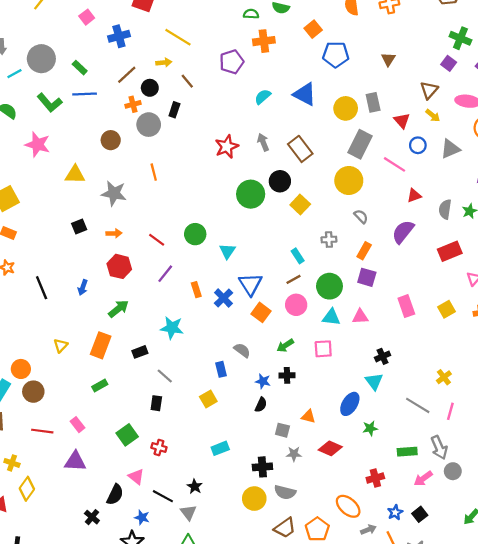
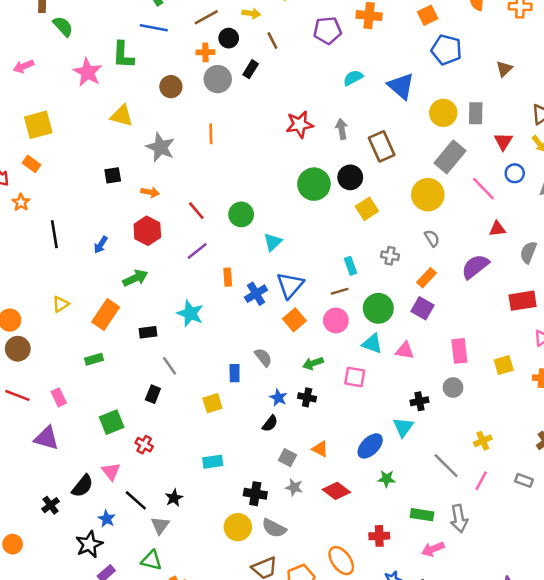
green L-shape: (50, 103) -> (123, 55), moved, turned 30
gray circle: (453, 471) -> (453, 388), moved

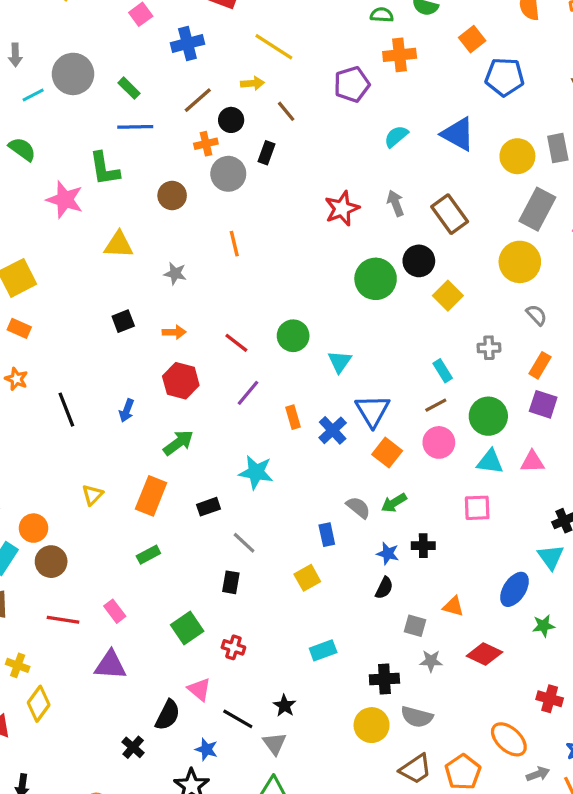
gray star: (160, 147) -> (175, 274), size x0.6
green arrow: (313, 363) -> (394, 503), moved
red cross: (379, 536) -> (550, 699), turned 30

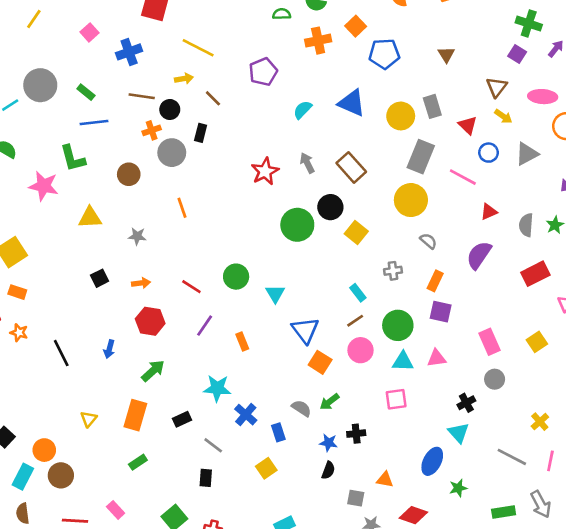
orange cross: (400, 55) -> (318, 41), moved
brown line: (198, 100) -> (142, 96), turned 55
blue cross: (333, 430) -> (246, 415), moved

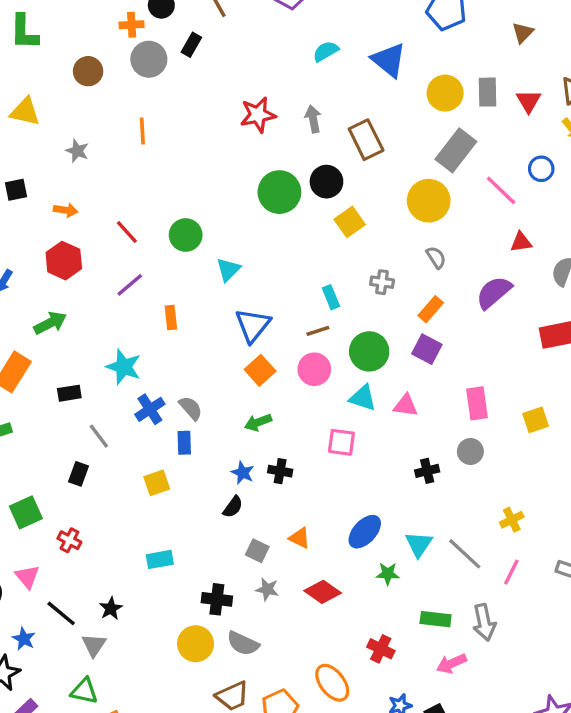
red triangle: (468, 125) -> (529, 101), moved
gray semicircle: (301, 408) -> (191, 408), moved
cyan triangle: (459, 433) -> (419, 544), moved

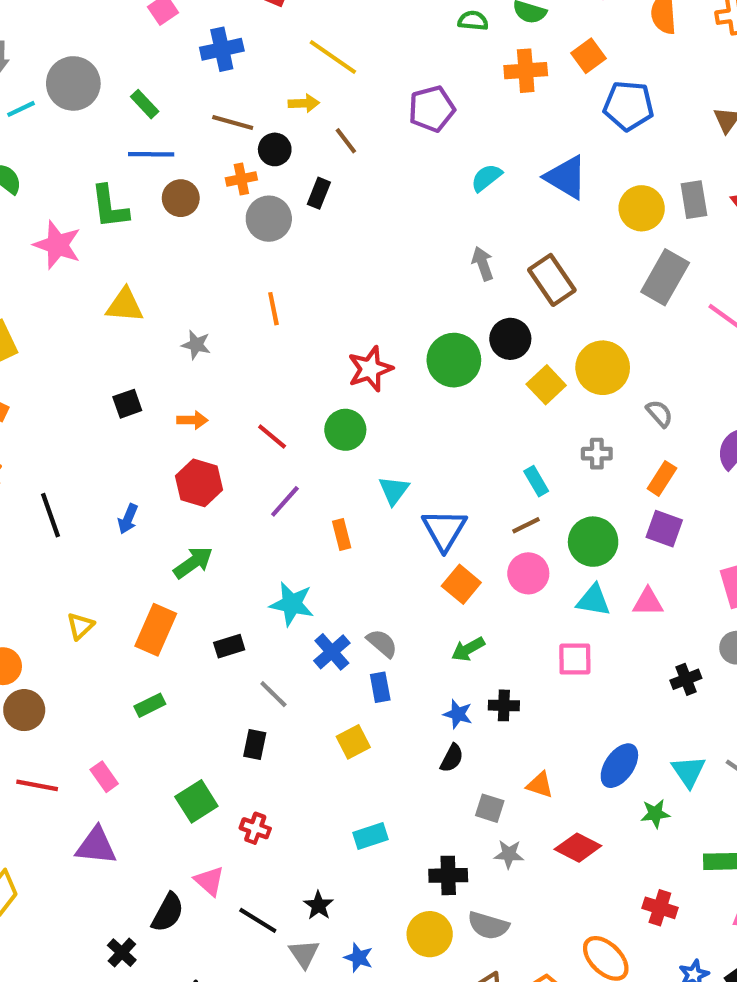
brown circle: (88, 71) -> (181, 198), moved
red star: (258, 115) -> (370, 369), moved
yellow circle: (429, 201) -> (603, 368), moved
cyan triangle: (228, 270) -> (394, 490), moved
blue star: (24, 639) -> (359, 958), moved

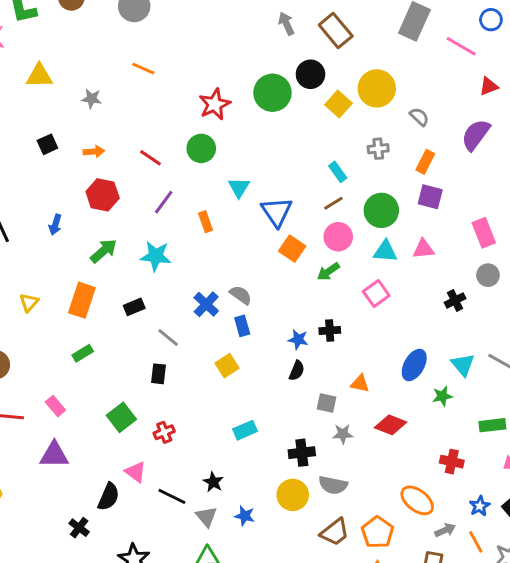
orange line: (273, 309) -> (143, 69), turned -50
cyan star: (292, 604) -> (156, 256), moved
green arrow: (468, 649) -> (328, 272), moved
pink square: (575, 659) -> (376, 293), turned -30
red cross: (255, 828) -> (164, 432), turned -36

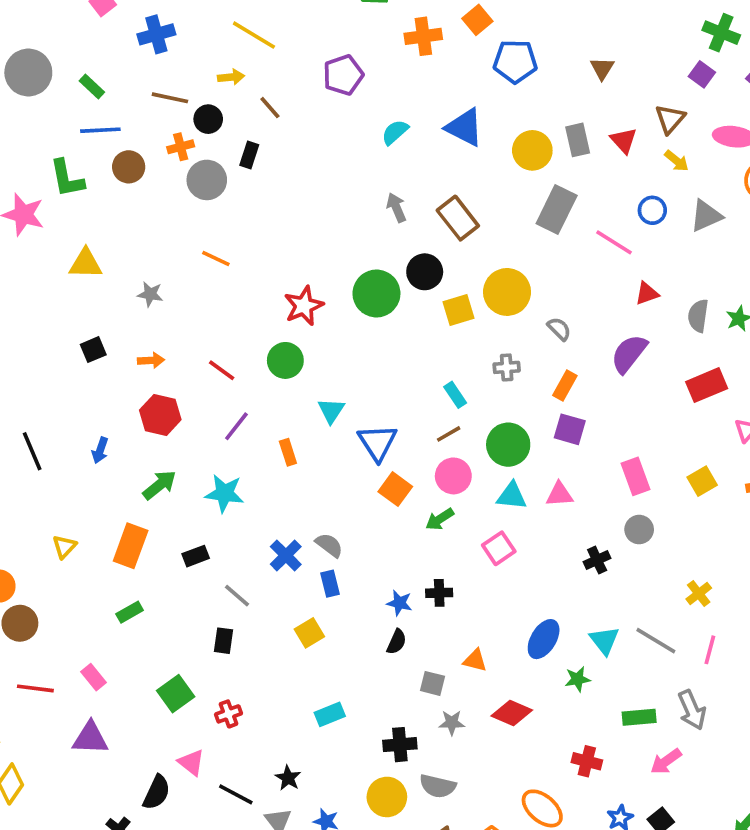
yellow square: (338, 104) -> (459, 310), turned 30

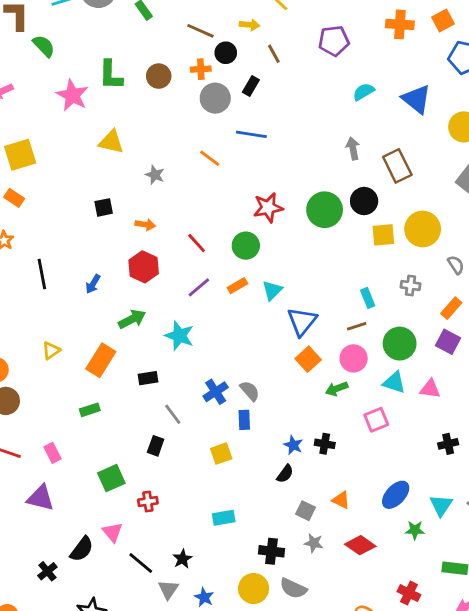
blue line: (100, 130) -> (251, 134), moved
orange rectangle: (288, 452) -> (237, 286), moved, turned 66

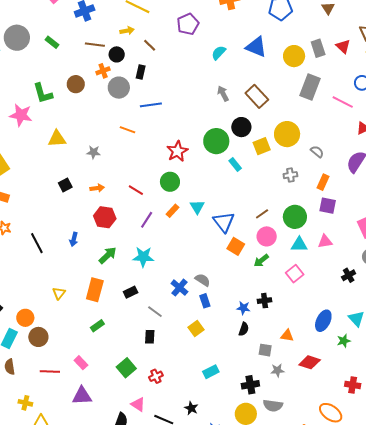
cyan rectangle: (368, 298) -> (235, 164), moved

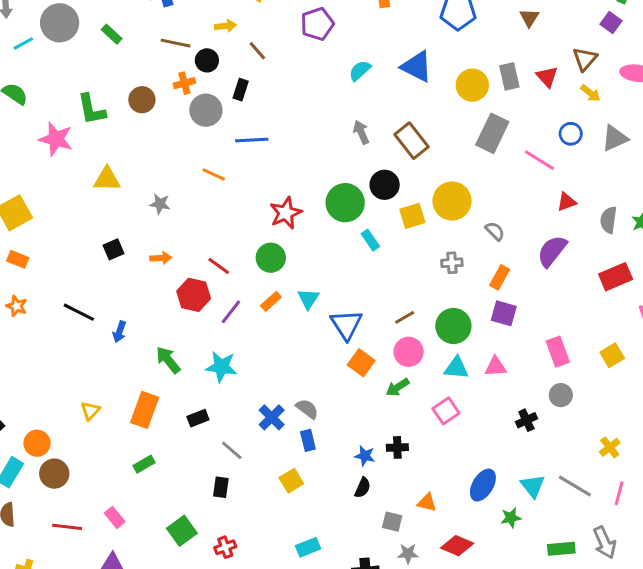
red hexagon: (105, 217) -> (194, 295), moved
black line: (37, 243) -> (79, 312), moved, turned -40
green arrow: (108, 255) -> (168, 360), turned -90

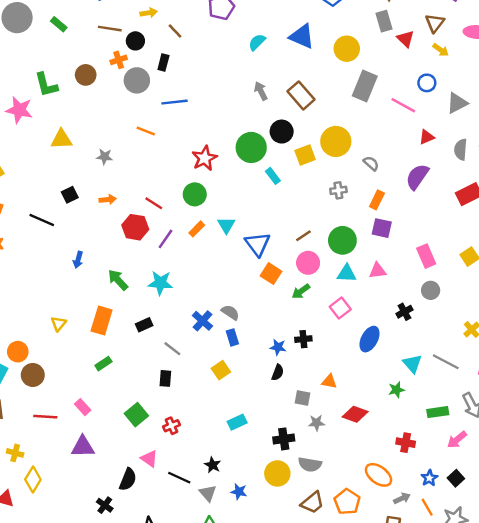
gray rectangle: (509, 76) -> (384, 21), moved
gray triangle: (615, 138) -> (457, 103), moved
black line: (79, 312) -> (42, 220), moved
blue ellipse: (483, 485) -> (370, 339), moved

